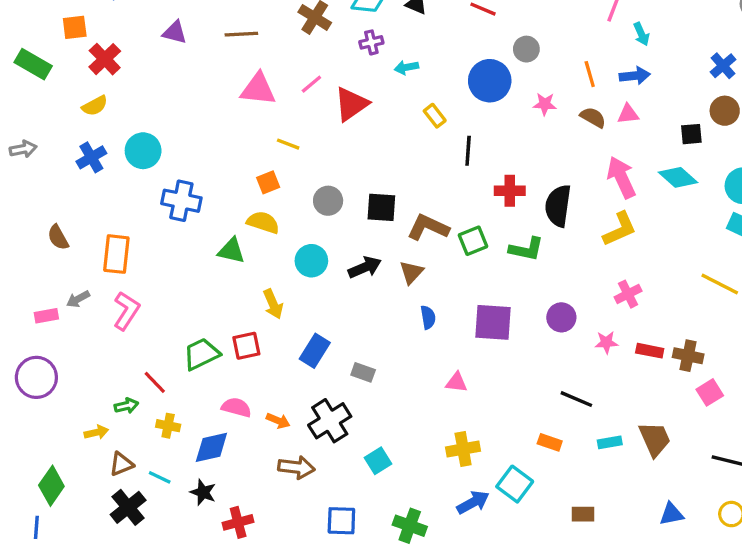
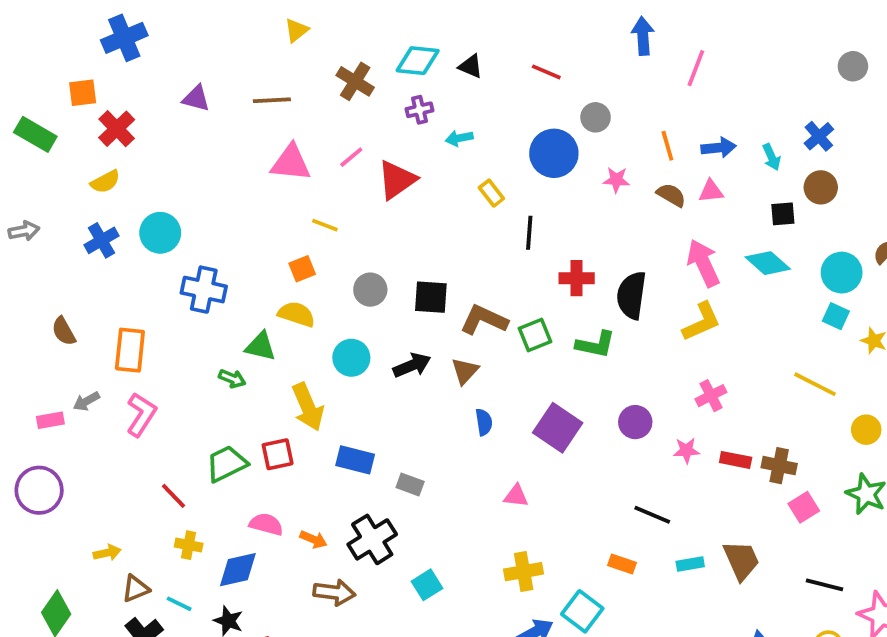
cyan arrow: (641, 34) -> (772, 157), moved
yellow arrow: (273, 304) -> (308, 407), size x1.4
purple square: (493, 322) -> (558, 428), turned 30
blue rectangle: (315, 351) -> (355, 460), turned 72
green arrow: (126, 406) -> (232, 379), moved, turned 35

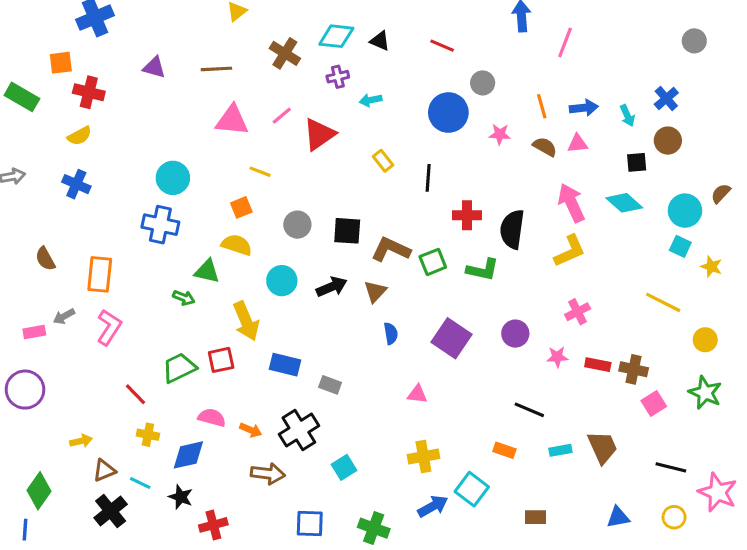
red cross: (117, 129) -> (89, 92), turned -32
yellow rectangle: (491, 193) -> (383, 161), moved
cyan circle: (160, 233) -> (173, 178), moved
blue cross: (102, 240) -> (76, 184), turned -36

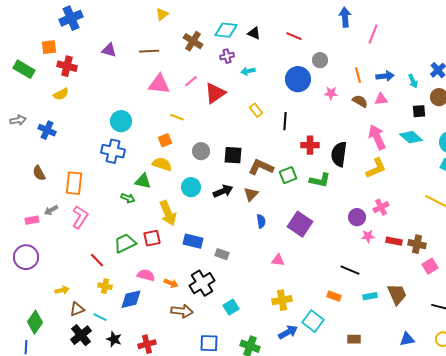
blue cross: (76, 184) -> (47, 130), moved
purple circle: (515, 334) -> (357, 217), moved
black star: (181, 497) -> (114, 339), moved

